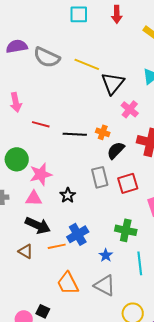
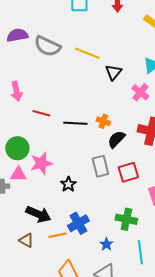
black triangle: (113, 83) -> (113, 72), size x0.7
pink cross: (130, 109) -> (140, 92), moved
pink triangle: (34, 198) -> (18, 174), moved

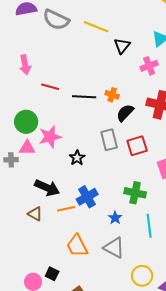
pink cross: (140, 92) -> (149, 66), turned 30

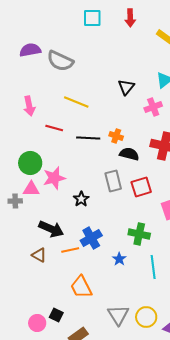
yellow line: (96, 27) -> (76, 102), moved
black semicircle: (125, 113) -> (129, 154), turned 60
gray triangle: (114, 248) -> (118, 315), moved, turned 30

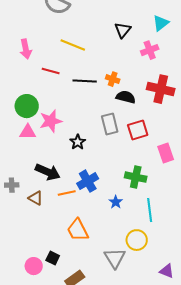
gray cross: (15, 201) -> (12, 185), moved
yellow circle: (146, 317) -> (137, 240), moved

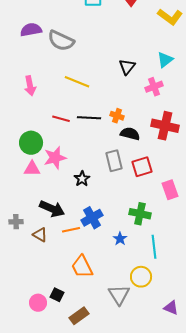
red line: (51, 71) -> (61, 119), moved

